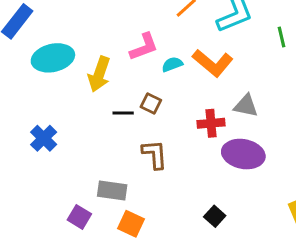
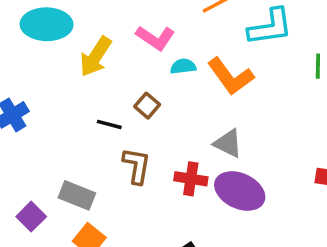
pink L-shape: (144, 47) -> (155, 38), turned 40
gray triangle: (246, 106) -> (228, 143), moved
black line: (123, 113) -> (109, 124), moved
red cross: (211, 123) -> (191, 179), moved

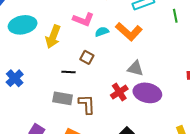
brown L-shape: (137, 166) -> (87, 104), moved
red cross: (191, 179) -> (119, 92), turned -30
gray rectangle: (77, 195) -> (63, 98), moved

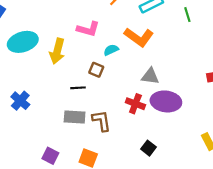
cyan semicircle: (102, 32) -> (111, 50), moved
red cross: (119, 92) -> (135, 104), turned -30

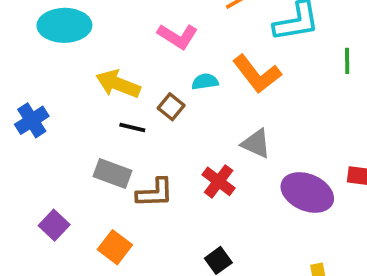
yellow arrow: (57, 51) -> (118, 84), moved, turned 80
purple ellipse: (166, 101) -> (307, 192), moved
brown L-shape: (102, 121) -> (155, 193), turned 80

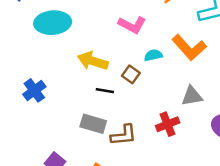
gray triangle: (256, 144) -> (192, 96), turned -30
red cross: (219, 181) -> (168, 124), turned 35

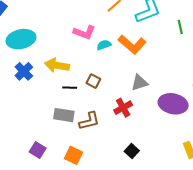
cyan semicircle: (153, 55) -> (104, 45), moved
brown square: (131, 74) -> (93, 81), moved
blue cross: (34, 90) -> (24, 71), moved

